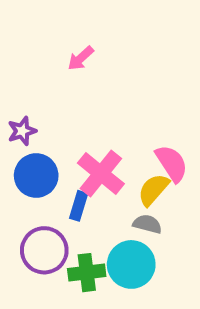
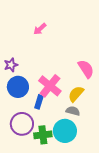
pink semicircle: (172, 163) -> (86, 69), moved

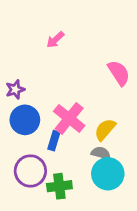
pink semicircle: (86, 69) -> (119, 73), moved
cyan circle: (65, 131) -> (108, 174), moved

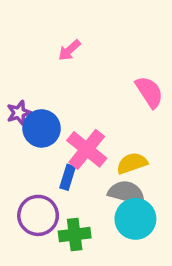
blue circle: (25, 120) -> (42, 128), moved
yellow semicircle: (105, 130) -> (132, 163), turned 30
gray semicircle: (101, 153) -> (127, 193), size x1.5

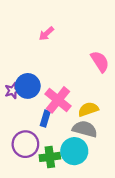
purple star: (19, 113) -> (13, 91), moved
cyan circle: (135, 219) -> (74, 151), moved

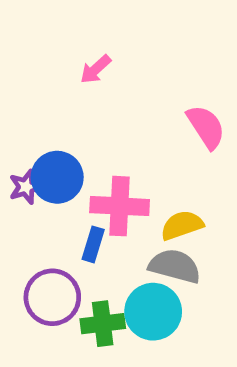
pink cross: (58, 100) -> (120, 206), turned -36

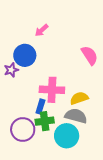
blue circle: (57, 177) -> (25, 55), moved
purple star: (26, 187) -> (11, 70), moved
green cross: (103, 324) -> (45, 121), moved

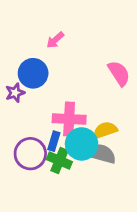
green cross: (45, 121) -> (59, 161), turned 30
purple circle: (23, 129) -> (30, 154), moved
cyan circle: (67, 136) -> (82, 144), moved

